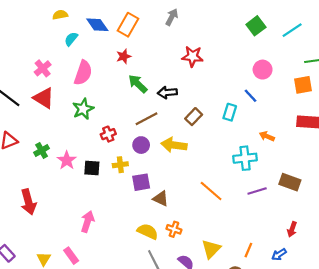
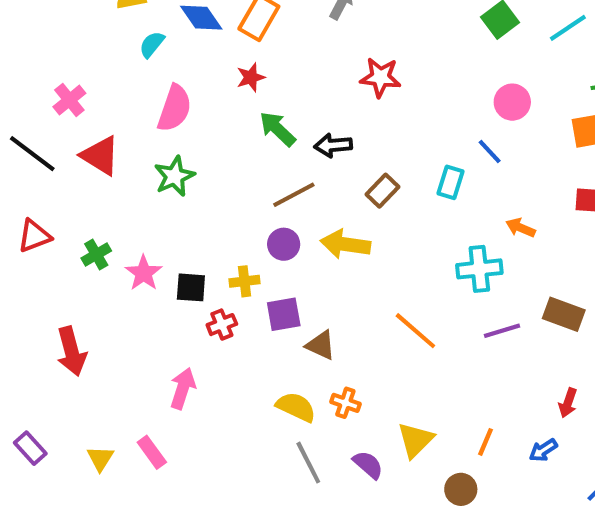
pink cross: (43, 68) -> (69, 100), moved
red cross: (108, 134) -> (222, 325), moved

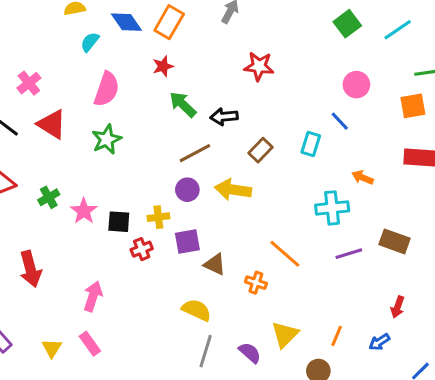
pink arrow: (183, 388) -> (93, 296), moved
orange cross: (345, 403) -> (256, 283), moved
gray line: (308, 463) -> (206, 351), turned 44

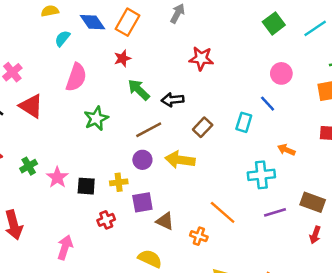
green star: (107, 139) -> (96, 119), moved
red cross: (142, 249) -> (106, 220), moved
red arrow: (398, 307) -> (315, 235), moved

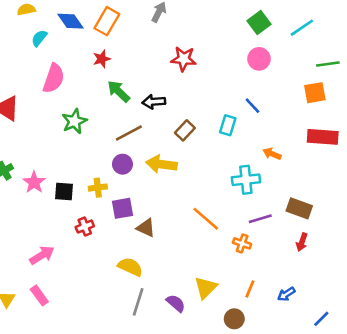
pink circle: (281, 73) -> (259, 59), moved
orange cross: (199, 236) -> (242, 243), moved
pink arrow: (65, 247) -> (42, 255), turned 40

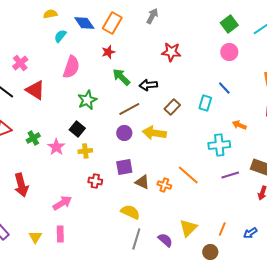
yellow cross: (98, 188) -> (85, 151), moved
black square: (64, 191) -> (77, 129), moved, turned 35
red cross: (85, 227) -> (95, 181), turned 32
orange cross: (242, 243) -> (164, 185), moved
pink rectangle: (39, 295) -> (60, 234), turned 35

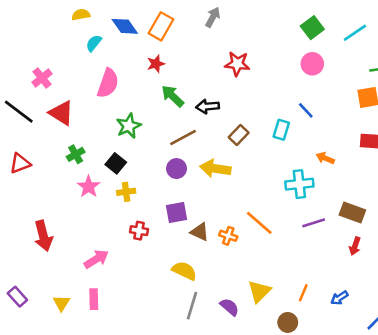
green cross: (33, 138) -> (76, 154), moved

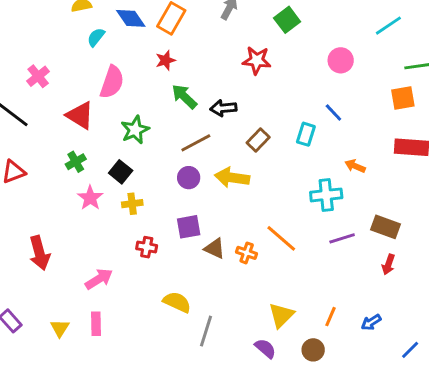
green square: (312, 28) -> (287, 20), moved
red triangle: (61, 113) -> (80, 115), moved
yellow semicircle: (184, 271) -> (177, 302), moved
purple semicircle: (230, 307) -> (265, 348), moved

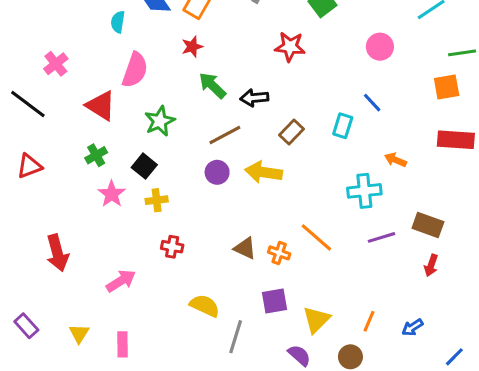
cyan semicircle: (96, 37) -> (118, 22), turned -30
purple square: (189, 227) -> (274, 301), moved
pink rectangle: (96, 324) -> (122, 344), moved

